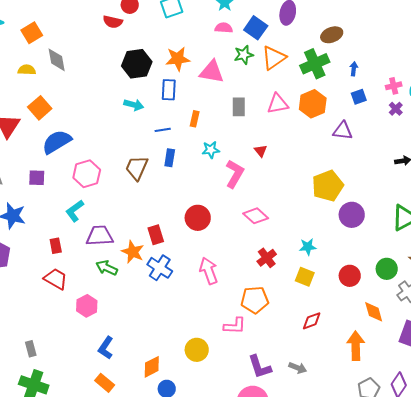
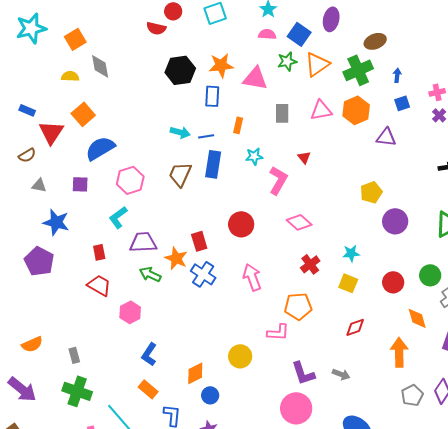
cyan arrow: (134, 105) -> (180, 132), moved
blue rectangle: (170, 158) -> (213, 164), size x1.5
yellow pentagon: (328, 186) -> (371, 192), size x0.7

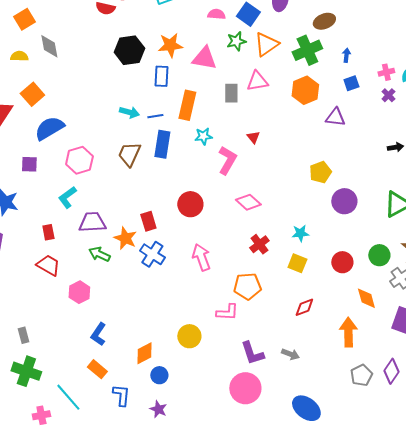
pink triangle: (321, 110) -> (257, 81), moved
orange rectangle: (238, 125) -> (187, 105), size x1.8

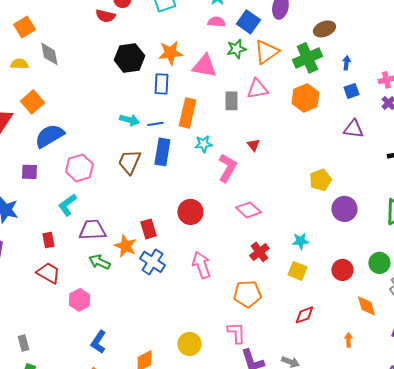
purple triangle: (335, 117) -> (353, 129), moved
pink L-shape: (227, 312) -> (236, 333), moved, turned -95
orange arrow: (348, 332) -> (348, 340), size x0.5

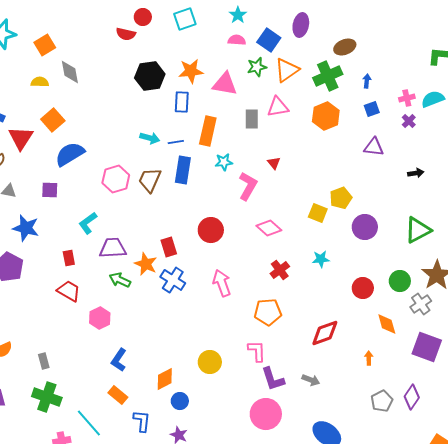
pink hexagon: (79, 168) -> (116, 179), moved
yellow square: (297, 271) -> (318, 213), moved
red diamond: (304, 315) -> (325, 333), size x1.4

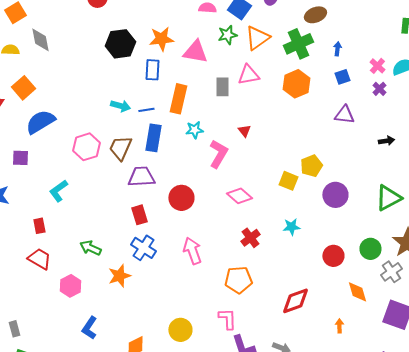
pink cross: (407, 98) -> (377, 66), turned -35
purple trapezoid: (113, 248) -> (141, 177), moved
orange star: (146, 264) -> (119, 276), moved, turned 30

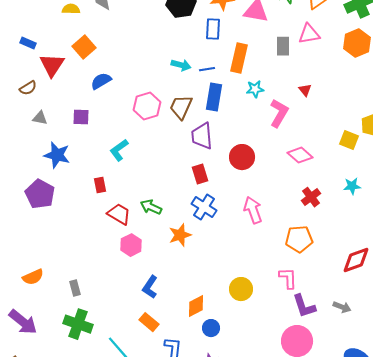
blue semicircle: (40, 122) -> (101, 81), size x0.7
purple trapezoid: (141, 177) -> (202, 136), turned -92
red trapezoid: (39, 259) -> (119, 214), moved

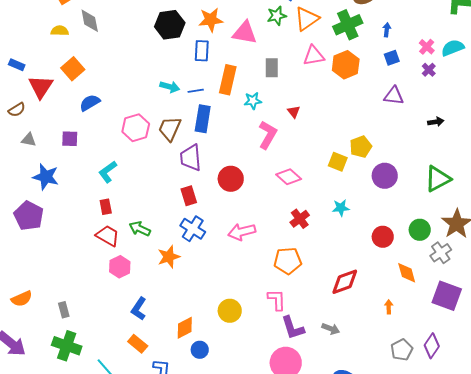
pink triangle: (309, 34) -> (314, 56), moved
cyan star: (255, 89) -> (253, 101), moved
red rectangle: (100, 185) -> (106, 207), moved
pink arrow: (253, 210) -> (242, 232), turned -84

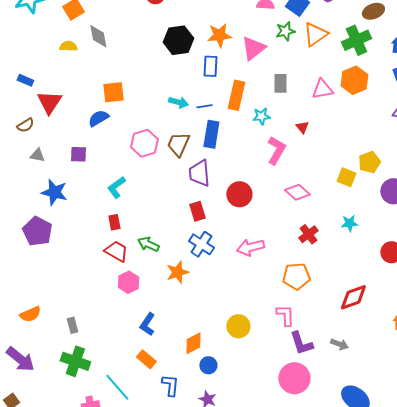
pink triangle: (245, 33) -> (253, 48), turned -48
pink triangle: (314, 56) -> (322, 89), moved
orange square: (73, 69) -> (113, 92), moved, turned 35

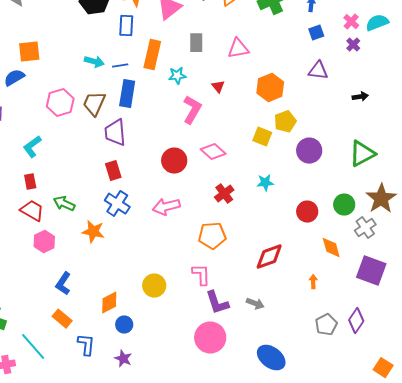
orange hexagon: (354, 80) -> (270, 88), moved
red circle: (239, 194) -> (174, 161), moved
orange star: (177, 272) -> (93, 232), turned 30

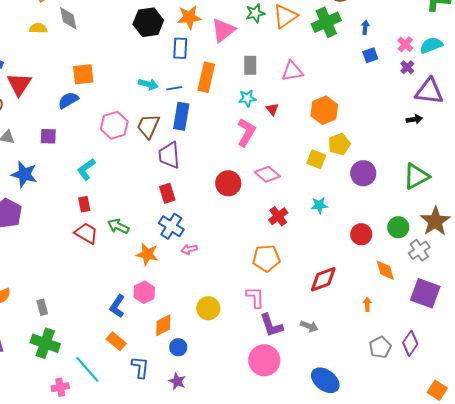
purple triangle: (318, 71) -> (429, 91), moved, size x1.4
cyan star: (177, 76) -> (247, 98), moved
pink arrow: (166, 207) -> (189, 249), moved, size x0.6
pink hexagon: (44, 242) -> (144, 292), moved

